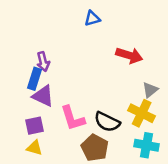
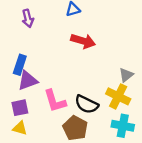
red arrow: (129, 55) -> (83, 41), moved
purple arrow: (43, 62) -> (28, 18), moved
purple triangle: (43, 96) -> (28, 81), turned -45

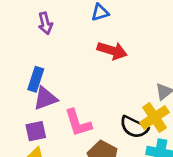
yellow cross: (118, 96) -> (154, 117), turned 30
black semicircle: (87, 104) -> (134, 127), moved

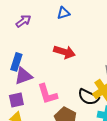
purple arrow: (45, 23) -> (23, 21), turned -112
red arrow: (112, 51) -> (64, 52), moved

